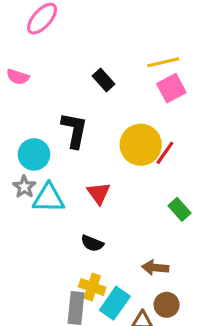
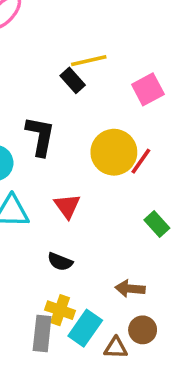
yellow line: (163, 62) -> (89, 61), moved

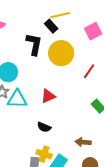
black L-shape: (40, 136) -> (34, 44), moved
yellow circle: (114, 152) -> (61, 53), moved
red triangle: (67, 206) -> (48, 96), turned 42

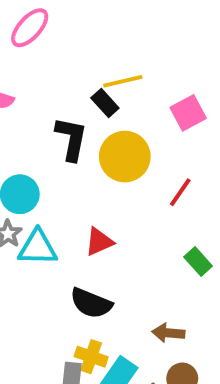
black semicircle: (44, 127) -> (91, 303), size x1.5

